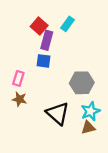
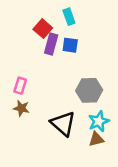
cyan rectangle: (68, 24) -> (69, 17), moved, turned -56
blue square: (43, 61) -> (70, 45), moved

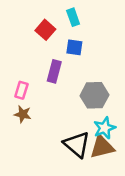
purple rectangle: (51, 44) -> (54, 71), moved
black triangle: (63, 124) -> (77, 144), moved
brown triangle: (96, 139) -> (102, 147), size x1.5

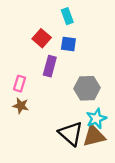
red square: (45, 30) -> (42, 38), moved

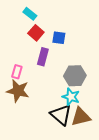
cyan rectangle: (67, 16) -> (30, 14), moved, turned -32
brown star: (21, 106) -> (18, 91), size x1.6
cyan star: (96, 118) -> (71, 97), moved, turned -30

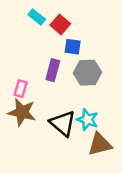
red square: (36, 33) -> (60, 24), moved
gray hexagon: (75, 76) -> (87, 73), moved
black triangle: (61, 115) -> (63, 123), moved

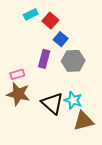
cyan rectangle: (37, 17) -> (31, 14), turned -64
blue square: (73, 47) -> (61, 39), turned 32
pink rectangle: (21, 89) -> (17, 74), turned 56

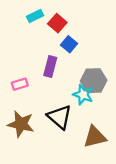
gray hexagon: (73, 61) -> (94, 81), moved
brown star: (18, 94) -> (21, 124), moved
cyan star: (73, 100) -> (83, 95), moved

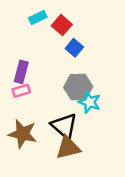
purple rectangle: (50, 67) -> (21, 72), moved
gray hexagon: (94, 81) -> (78, 87), moved
brown triangle: (95, 137) -> (68, 148), moved

